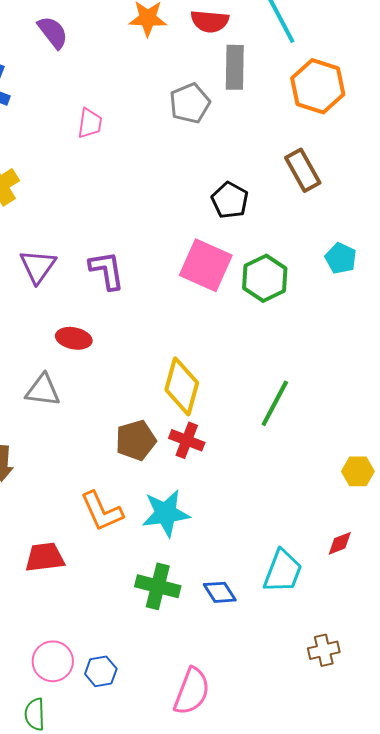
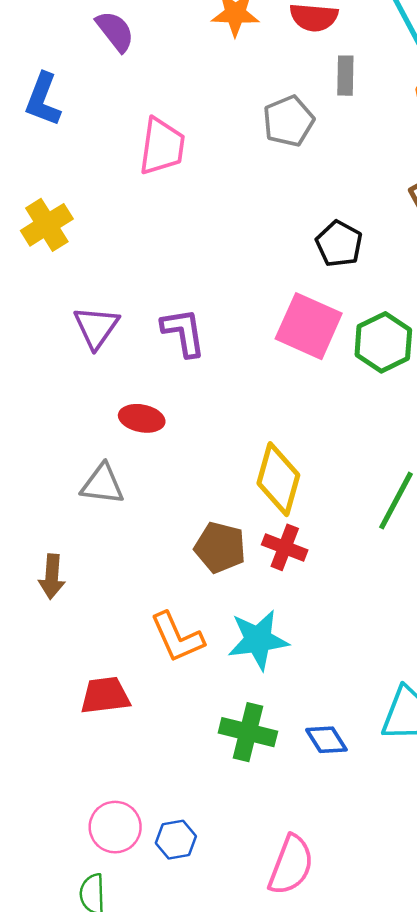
gray rectangle: (235, 67) -> (345, 76), size x0.7
pink trapezoid: (90, 123) -> (162, 146), size x1.5
brown pentagon: (136, 440) -> (220, 547), turned 30

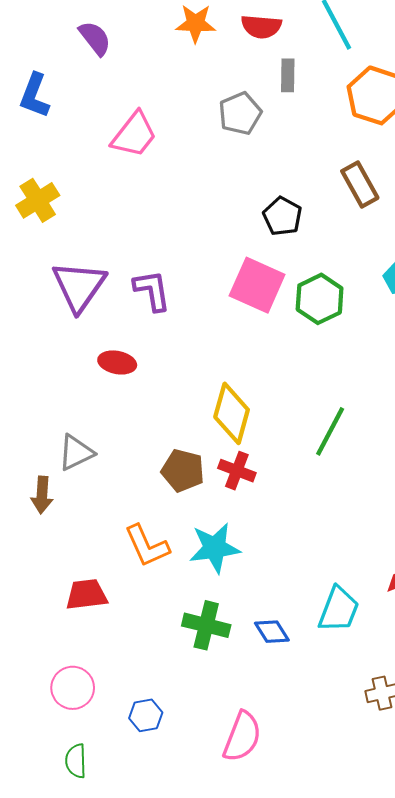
pink trapezoid: (162, 146) -> (134, 135), turned 30
purple triangle: (96, 327) -> (79, 286), size x1.4
gray triangle: (102, 484) -> (76, 453), moved, turned -33
pink circle: (115, 827) -> (73, 688), moved

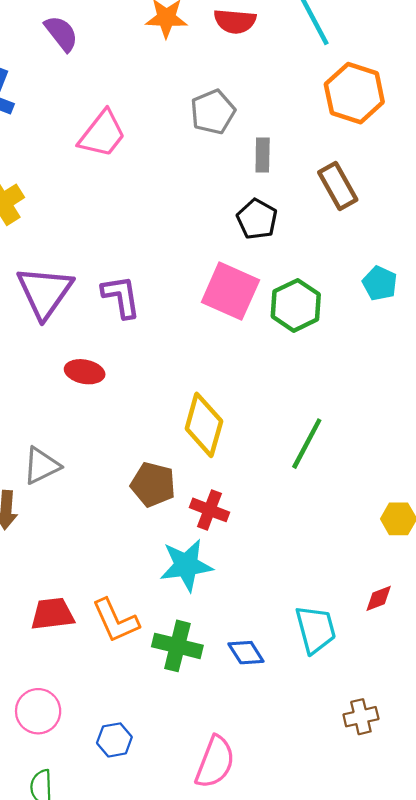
gray rectangle: (288, 75) -> (263, 155), moved
red cross: (237, 471) -> (209, 510), moved
orange L-shape: (147, 546) -> (115, 621), moved
cyan trapezoid: (339, 609) -> (316, 629), turned -36

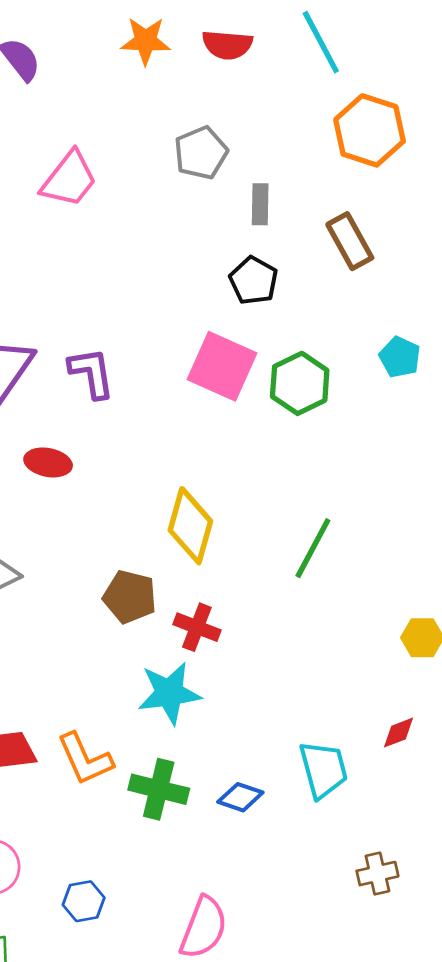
blue diamond: (246, 653) -> (240, 797), turned -39

